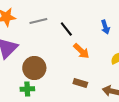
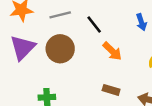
brown circle: (34, 68) -> (60, 49), moved

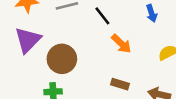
brown circle: (60, 49) -> (62, 59), moved

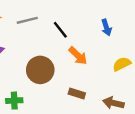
brown circle: (62, 59) -> (40, 70), moved

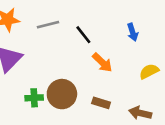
brown circle: (40, 70) -> (62, 94), moved
green cross: (14, 101) -> (34, 98), moved

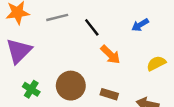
blue arrow: (133, 32) -> (140, 25), turned 77
green cross: (34, 98) -> (31, 89), moved, turned 35

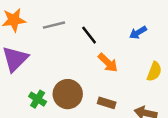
yellow semicircle: (156, 63) -> (154, 71), turned 138
green cross: (31, 89) -> (38, 99), moved

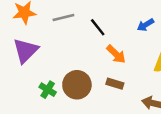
brown rectangle: (107, 103) -> (115, 84), moved

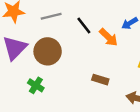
orange arrow: (116, 54) -> (109, 37), moved
brown circle: (77, 85) -> (48, 51), moved

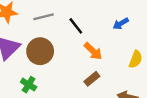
orange arrow: (109, 37) -> (93, 51), moved
brown rectangle: (100, 80) -> (92, 79), turned -56

